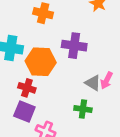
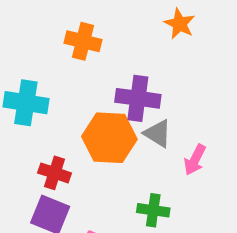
orange hexagon: (41, 62) -> (109, 138), moved
gray triangle: (93, 83) -> (158, 133), moved

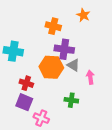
orange cross: (83, 41) -> (53, 26), moved
pink arrow: (195, 160) -> (90, 77), turned 144

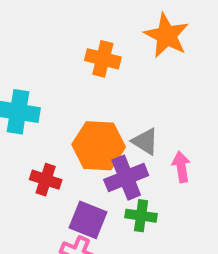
orange star: (83, 15) -> (166, 35), size x1.5
purple cross: (64, 49) -> (126, 178), moved, turned -30
purple square: (24, 102) -> (88, 220), moved

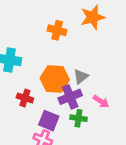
orange star: (166, 35) -> (93, 17), turned 30
gray triangle: (145, 141) -> (81, 77), turned 49
pink arrow: (181, 167) -> (101, 102), moved, turned 133

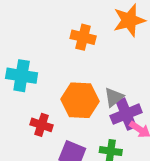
purple cross: (70, 97) -> (126, 114), moved

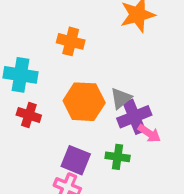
orange cross: (83, 37) -> (71, 41), moved
red cross: (42, 125) -> (29, 115), moved

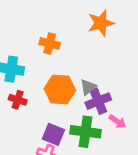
pink arrow: (149, 133) -> (117, 122), moved
green cross: (118, 157) -> (85, 132), size x1.6

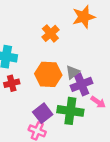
orange cross: (50, 43) -> (50, 33), moved, turned 35
red cross: (18, 100) -> (12, 83), turned -32
purple square: (53, 134) -> (43, 113), turned 30

